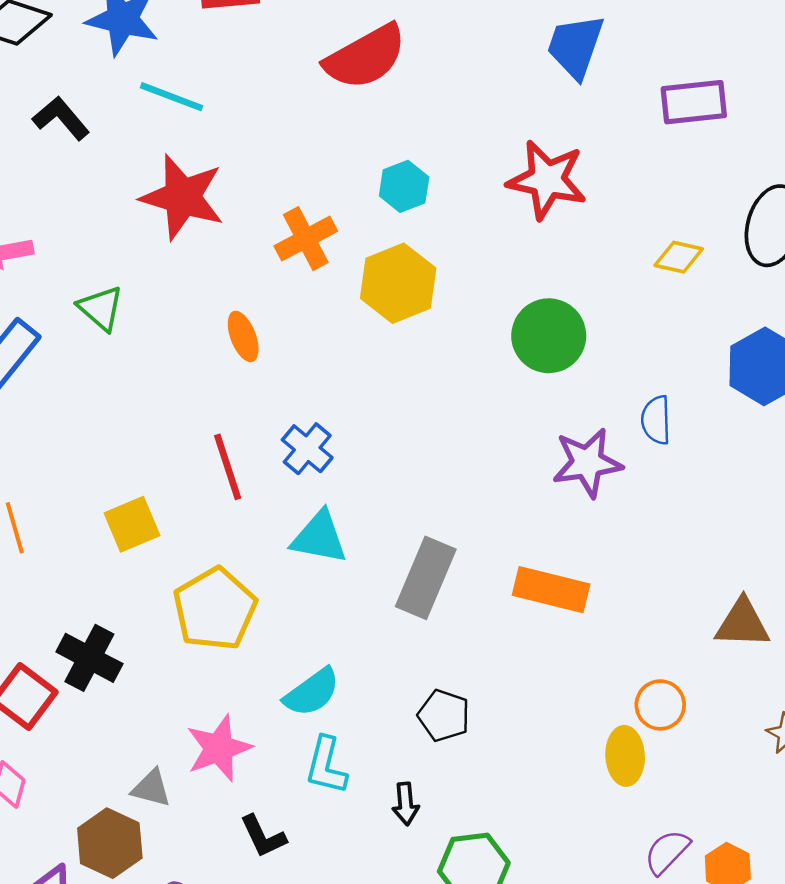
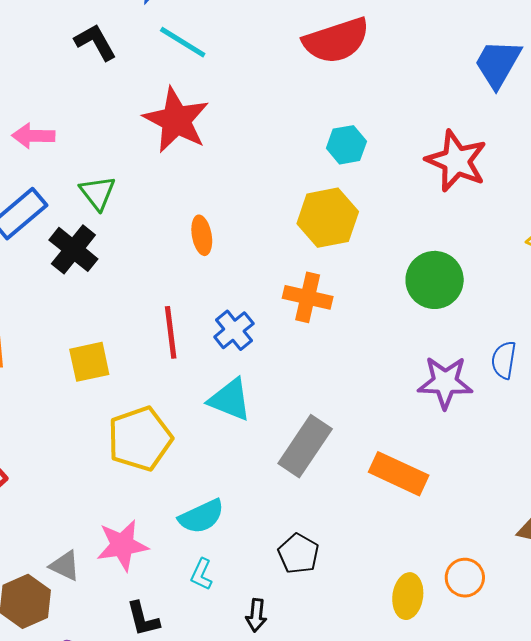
orange cross: (306, 239) -> (308, 297), moved, turned 30
black cross: (89, 658) -> (73, 249), moved
yellow ellipse: (625, 756) -> (408, 596), moved
cyan L-shape: (326, 765) -> (201, 574), size x0.7

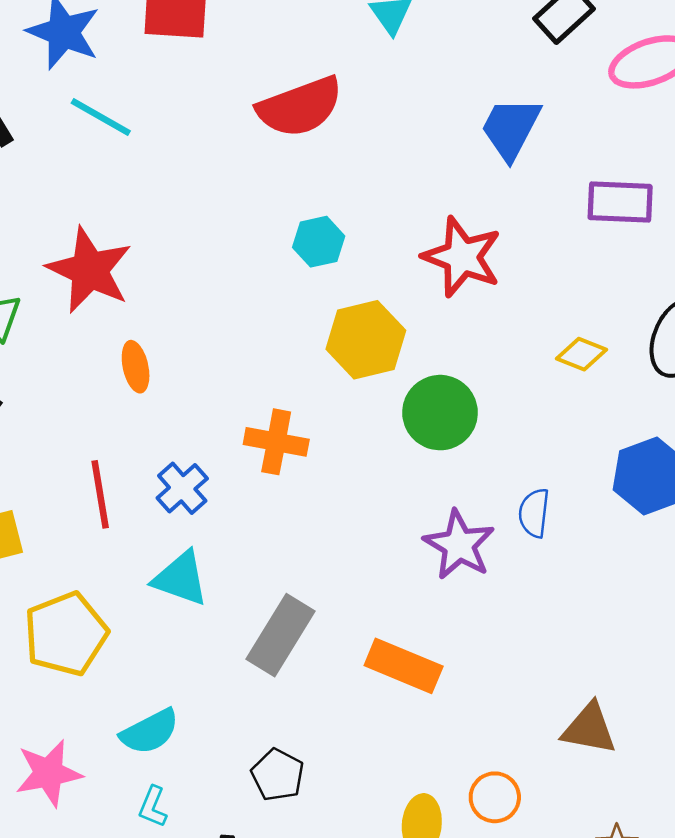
red star: (176, 120) -> (89, 270), moved
yellow hexagon: (328, 218) -> (366, 340), moved
purple star: (445, 382) -> (459, 545), turned 30

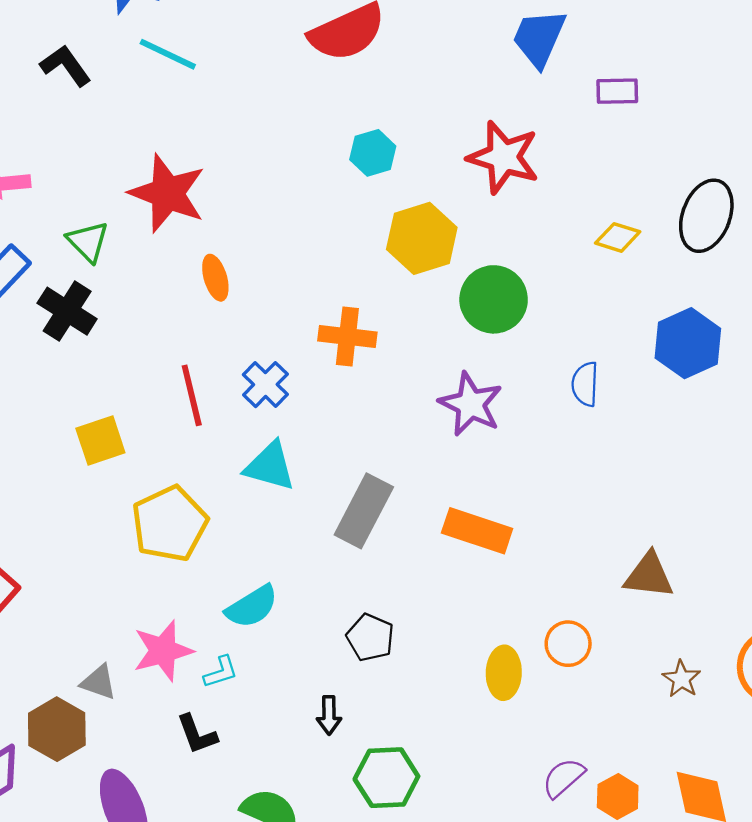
purple rectangle: (620, 202) -> (617, 91), moved, size x0.7
purple star: (459, 545) -> (471, 404), moved
cyan L-shape: (153, 807) -> (221, 672), moved, turned -126

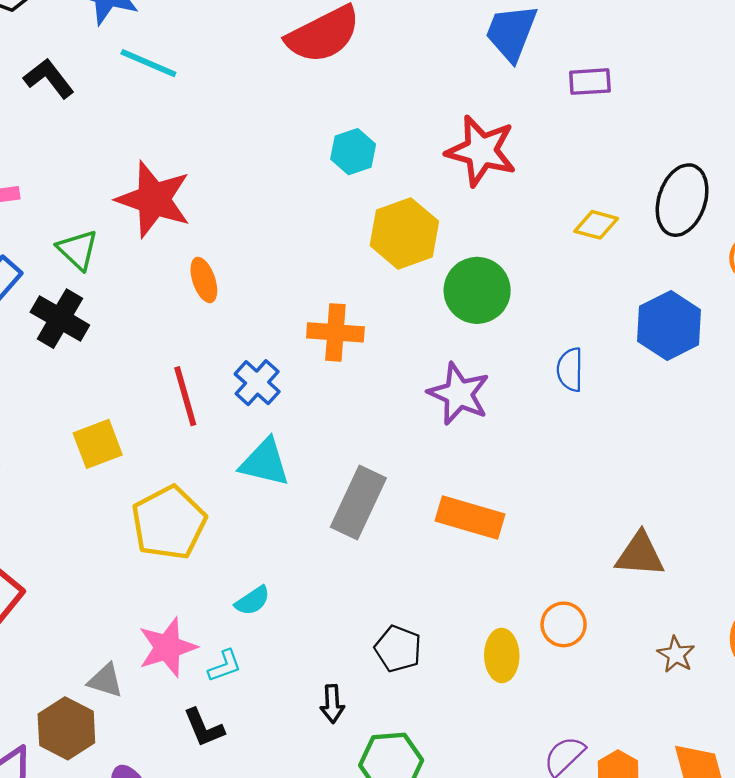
cyan semicircle: (252, 607) -> (253, 601), size x0.7
black pentagon: (370, 637) -> (398, 649), moved

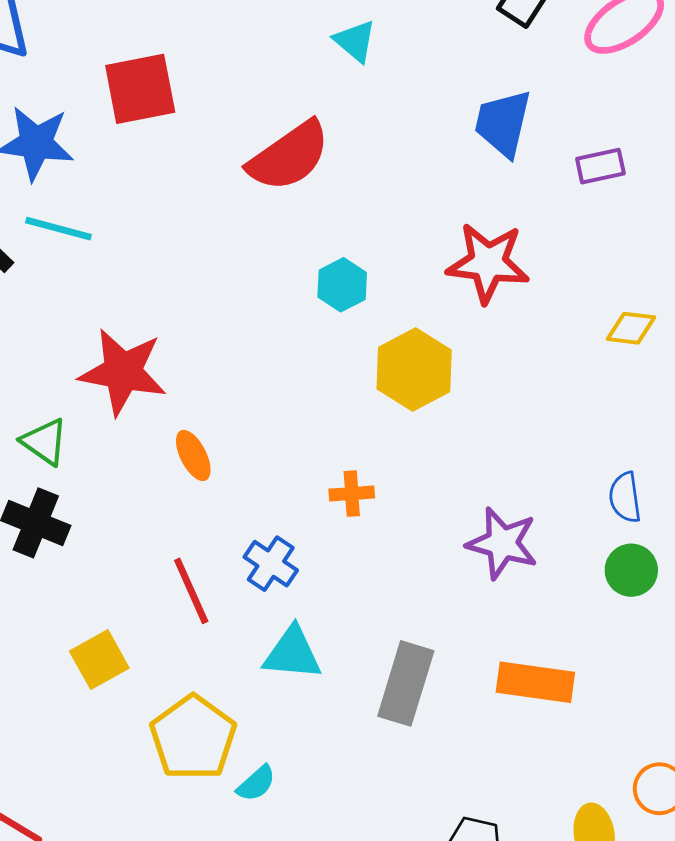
cyan line: (148, 63) -> (58, 229), moved
green circle: (477, 290) -> (631, 570), moved, size x0.7
orange cross: (335, 332) -> (352, 494), size x0.7
cyan semicircle: (253, 601) -> (256, 783), moved

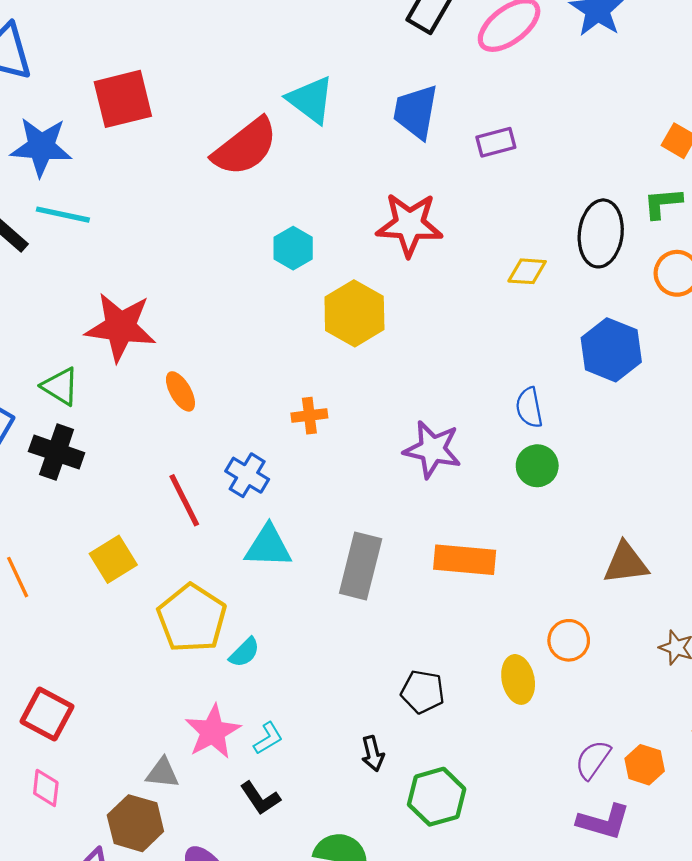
cyan triangle: (355, 41) -> (311, 100), moved, size x1.4

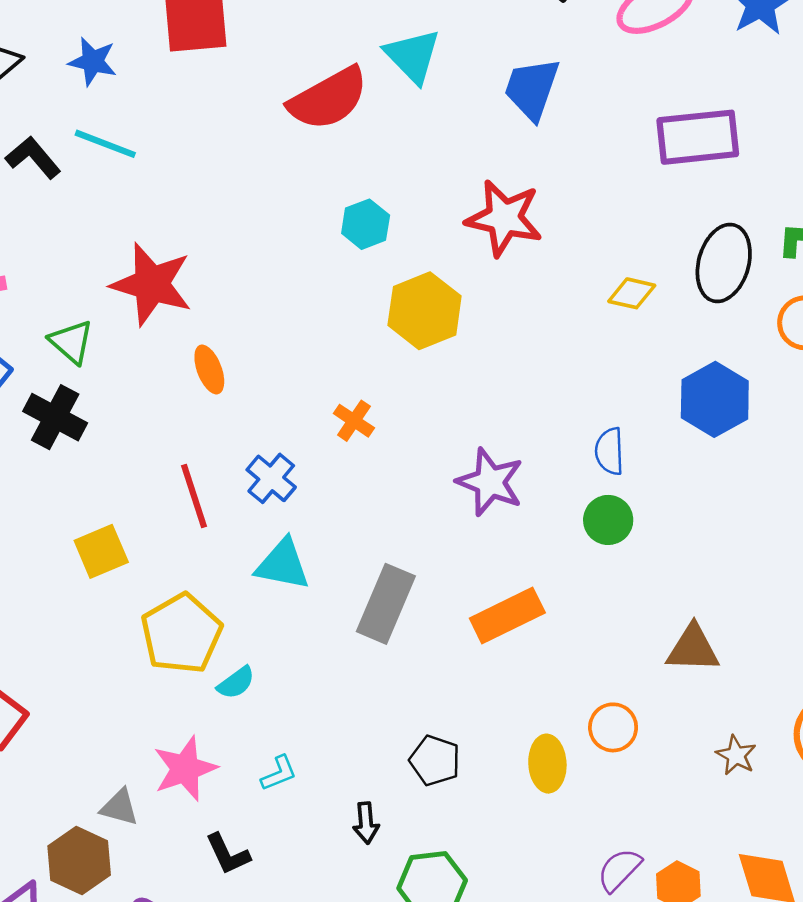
purple rectangle: (496, 142) -> (698, 137), moved, size x1.8
blue star: (41, 147) -> (93, 61), size x0.7
orange cross: (309, 416) -> (354, 421), turned 32
orange rectangle: (465, 560) -> (507, 616), turned -40
cyan L-shape: (268, 738) -> (279, 773), moved

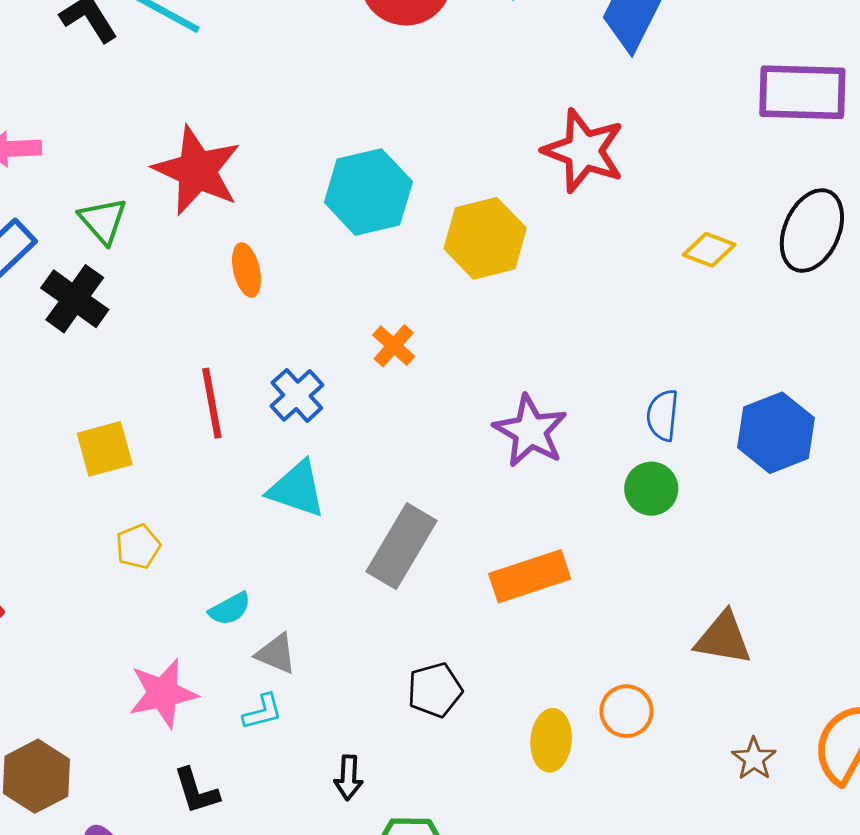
cyan hexagon: (366, 224) -> (368, 192), moved, size x1.6
blue hexagon: (715, 399) -> (776, 433), moved
yellow pentagon: (181, 634) -> (138, 546), moved, size x0.5
black pentagon: (435, 761) -> (435, 690), moved, turned 30
gray triangle: (119, 807) -> (276, 654), moved

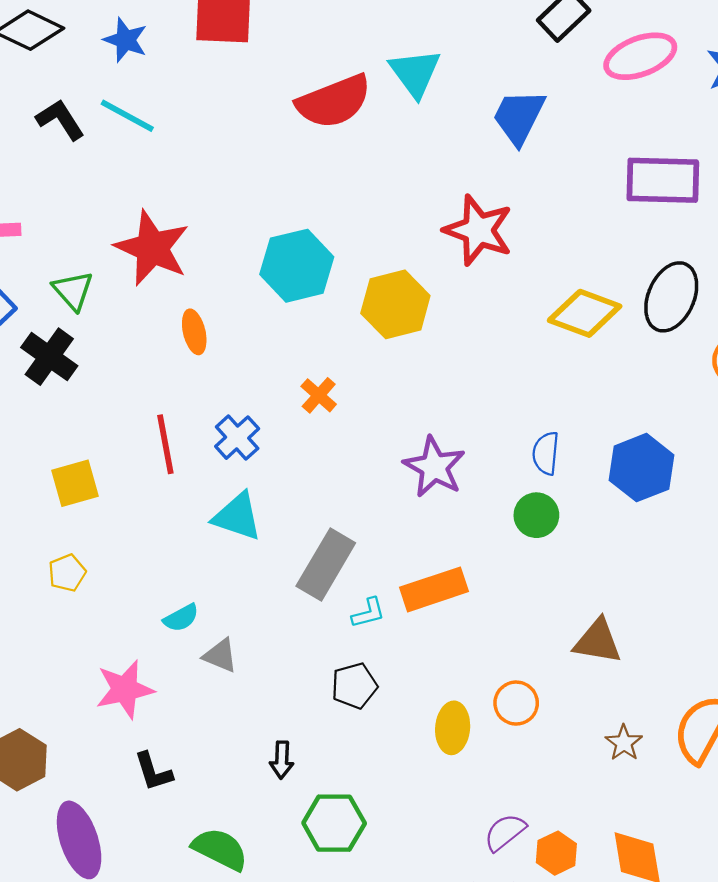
yellow diamond: (709, 250) -> (585, 313), size x1.6
yellow pentagon: (138, 546) -> (67, 573), moved
cyan L-shape: (263, 712) -> (368, 613), moved

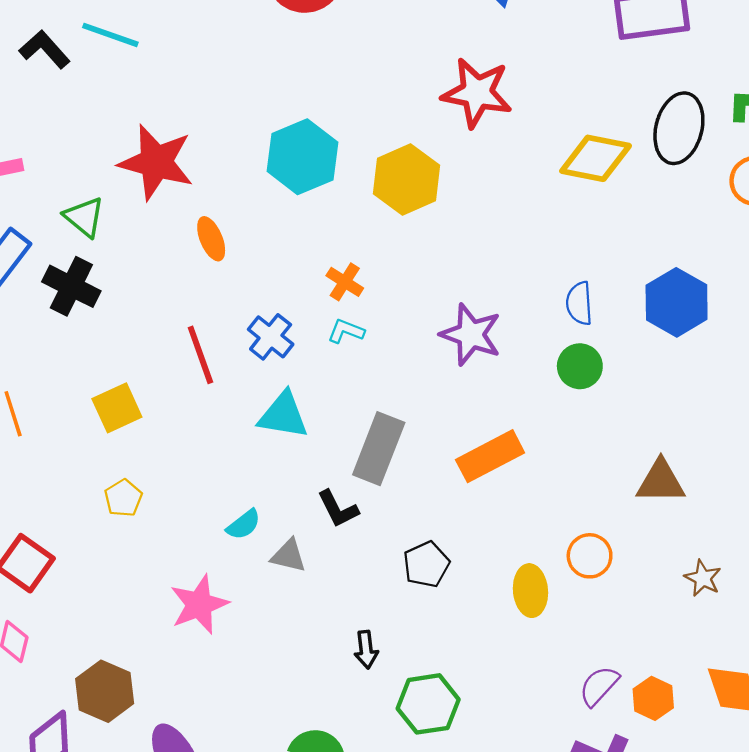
cyan L-shape: (368, 613) -> (346, 331), moved, turned -135
black L-shape: (153, 772) -> (338, 509), moved

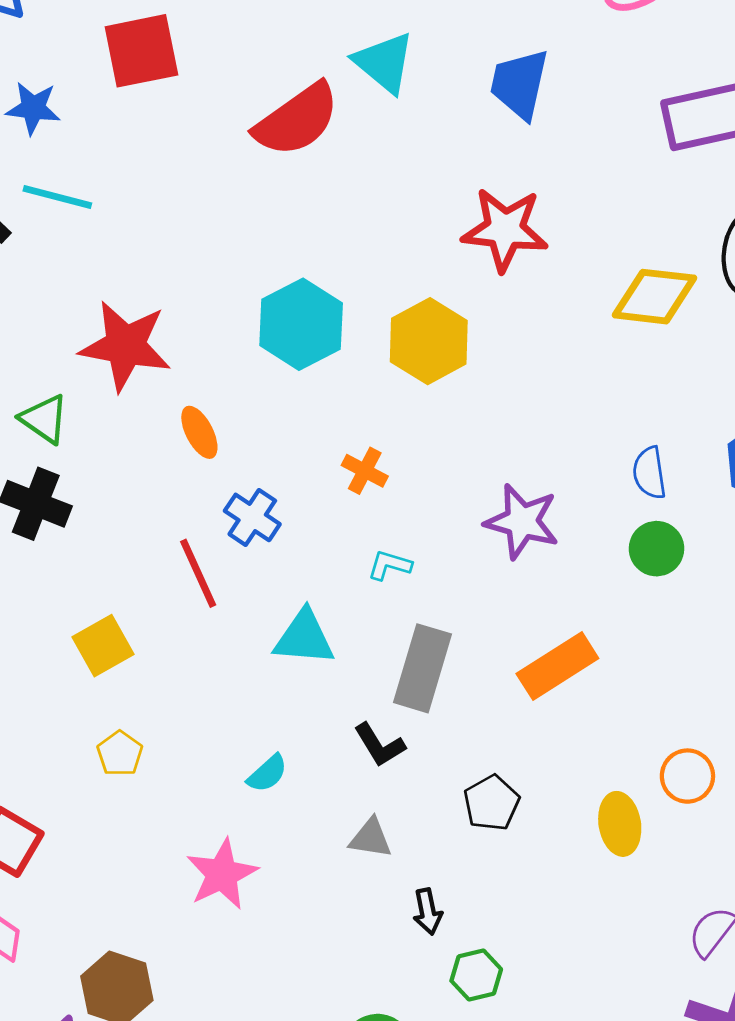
cyan L-shape: (346, 331) -> (390, 565), moved
blue cross: (271, 337) -> (252, 517), moved
gray triangle: (289, 556) -> (371, 838), moved
green hexagon: (428, 704) -> (476, 975), moved, size x0.7

